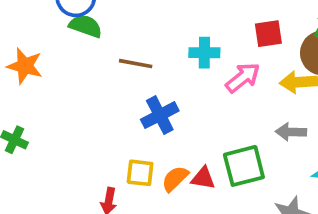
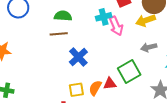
green semicircle: (86, 26) -> (63, 16), moved
cyan cross: (204, 53) -> (104, 17), moved
pink arrow: (243, 78) -> (116, 26), turned 120

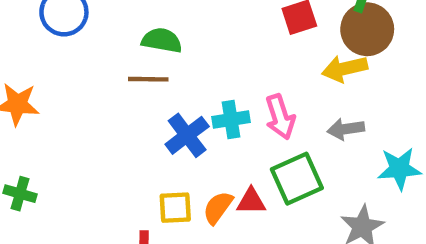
cyan cross: (104, 17) -> (231, 120), moved
pink arrow: (116, 26) -> (280, 117), moved

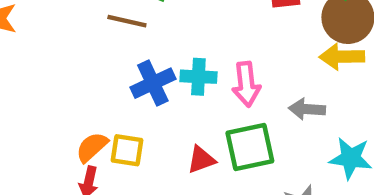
yellow arrow: (345, 69) -> (342, 57), moved
red triangle: (251, 201) -> (201, 160), turned -32
orange semicircle: (218, 208) -> (92, 147), moved

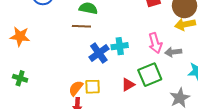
pink arrow: (246, 84) -> (155, 43), moved

